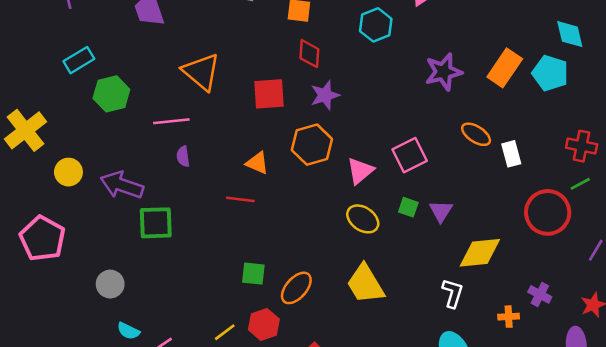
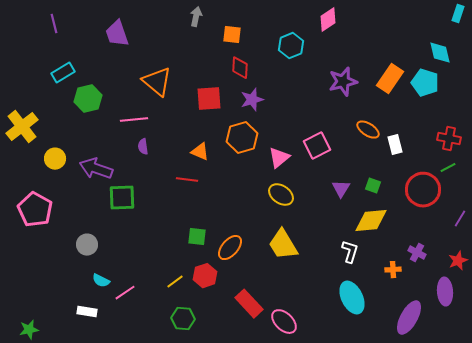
green square: (408, 207) -> (373, 186), moved

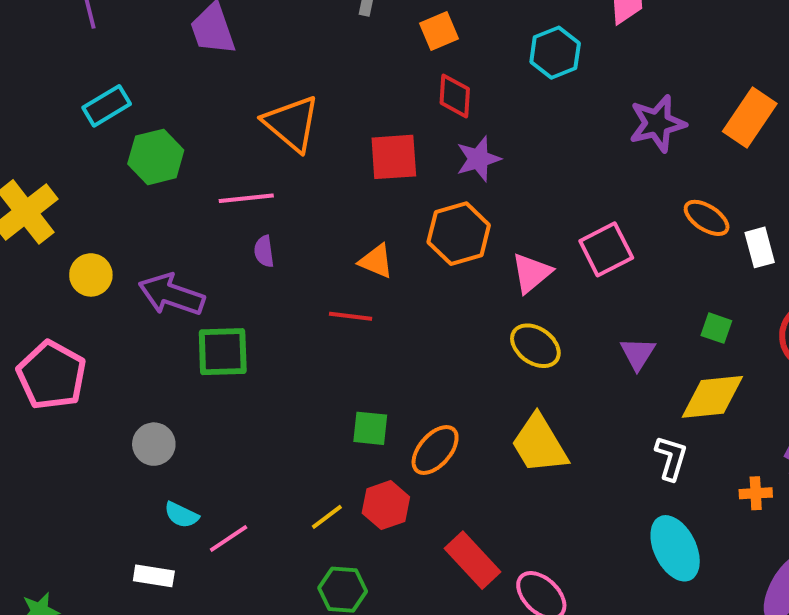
orange square: (232, 35) -> (439, 31), turned -30
purple triangle: (341, 189) -> (638, 354), moved

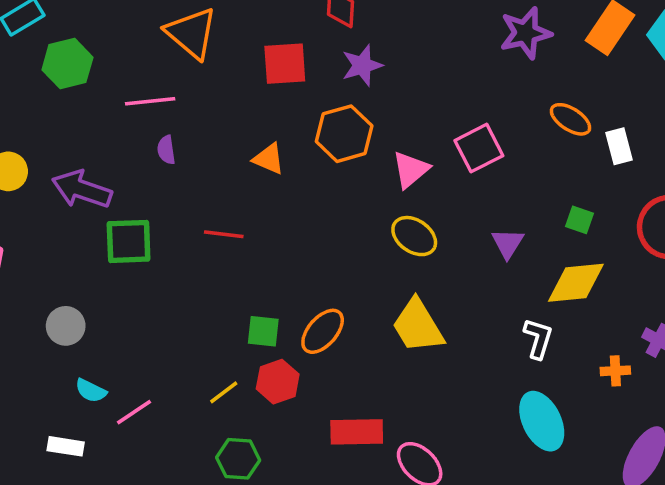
red line: (351, 316) -> (224, 234), moved
green square: (370, 428) -> (263, 331), moved
red rectangle: (472, 560) -> (357, 432), turned -48

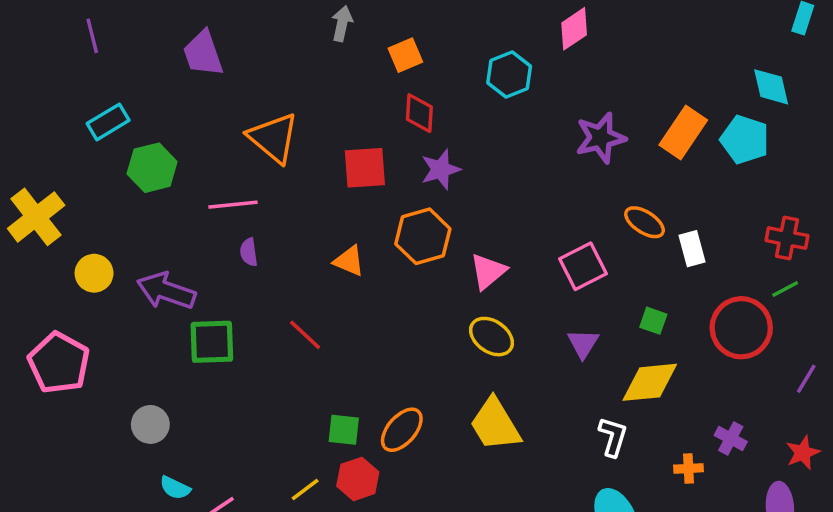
pink square: (479, 148) -> (583, 266), moved
red line: (224, 234) -> (305, 335), turned 36

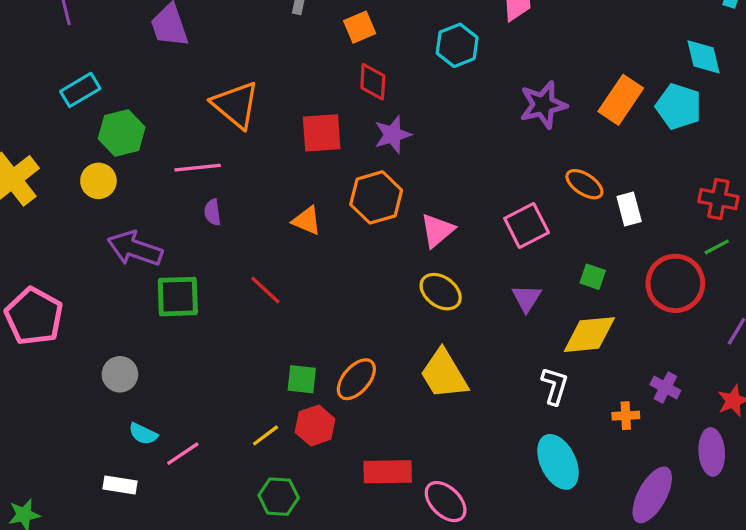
yellow circle: (94, 273) -> (98, 181), moved

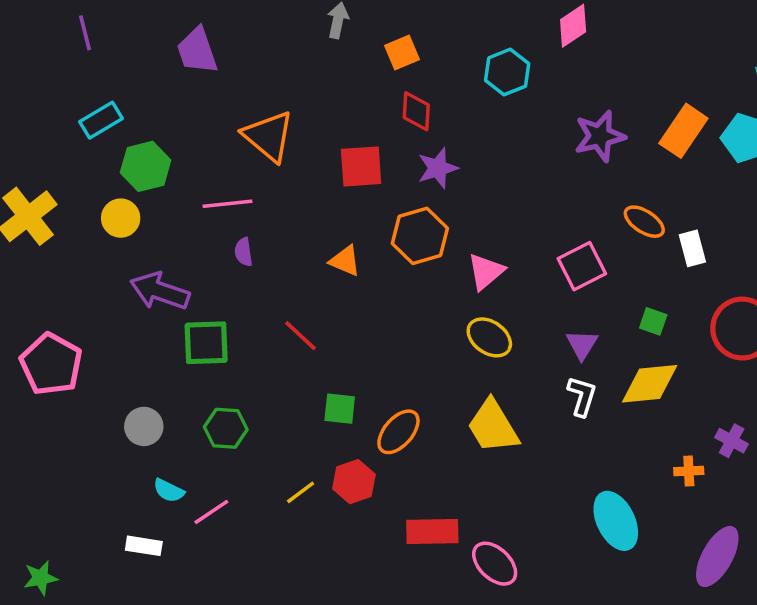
green square: (302, 379) -> (340, 409), moved
white L-shape: (555, 386) -> (582, 396), moved
green hexagon: (279, 497) -> (226, 428), moved

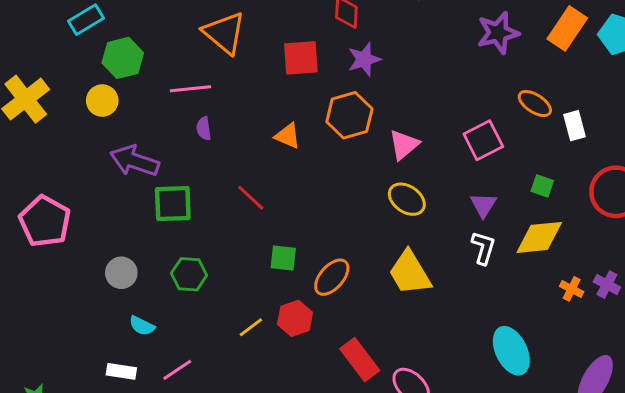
orange cross: (689, 471) -> (572, 289), moved, turned 30
pink line: (211, 512) -> (177, 370), moved
red rectangle: (432, 532) -> (360, 360), turned 54

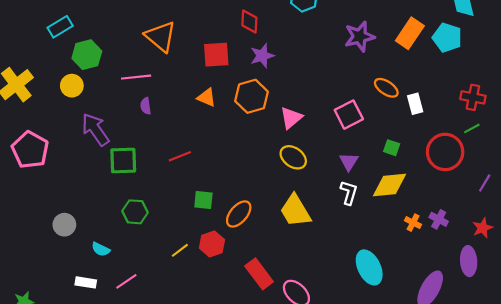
orange triangle: (288, 136) -> (207, 97), moved
purple arrow: (135, 161) -> (95, 129), turned 36
red line: (251, 198) -> (180, 156), turned -65
pink pentagon: (45, 221) -> (30, 150), moved
gray circle: (121, 273) -> (64, 225), moved

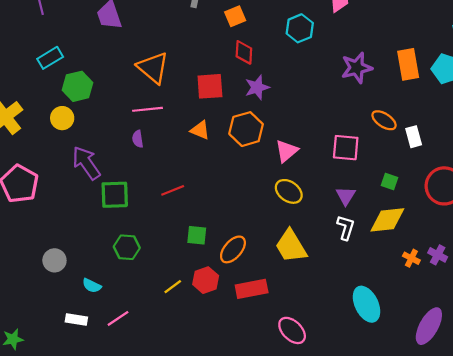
orange rectangle: (410, 33) -> (408, 64), turned -44
pink line: (136, 77) -> (148, 109), moved
pink square: (349, 115) -> (346, 148), turned 32
red rectangle: (259, 274) -> (252, 289), moved, turned -64

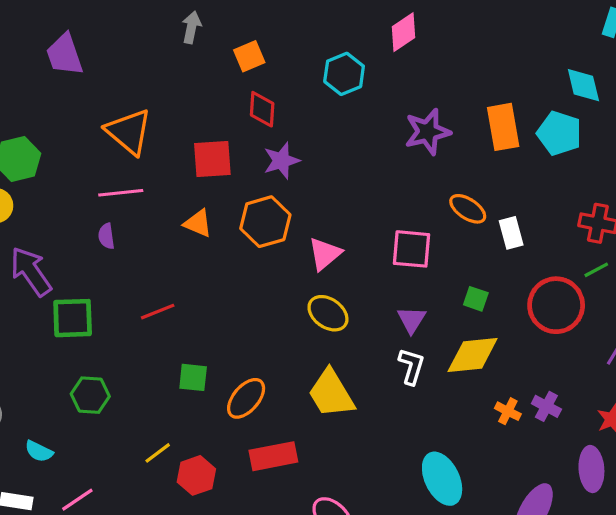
red hexagon: (206, 280) -> (196, 475), moved

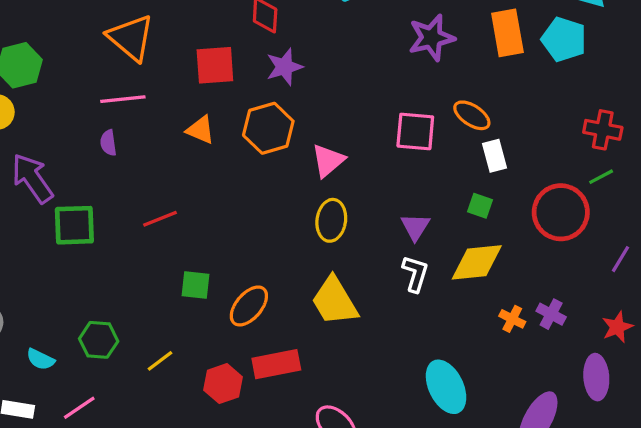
white rectangle: (511, 233) -> (495, 156), moved
pink square: (412, 249) -> (415, 131), moved
yellow ellipse: (328, 313) -> (331, 220), turned 63
green hexagon: (90, 395) -> (99, 340), moved
red hexagon: (196, 475) -> (223, 384), moved

